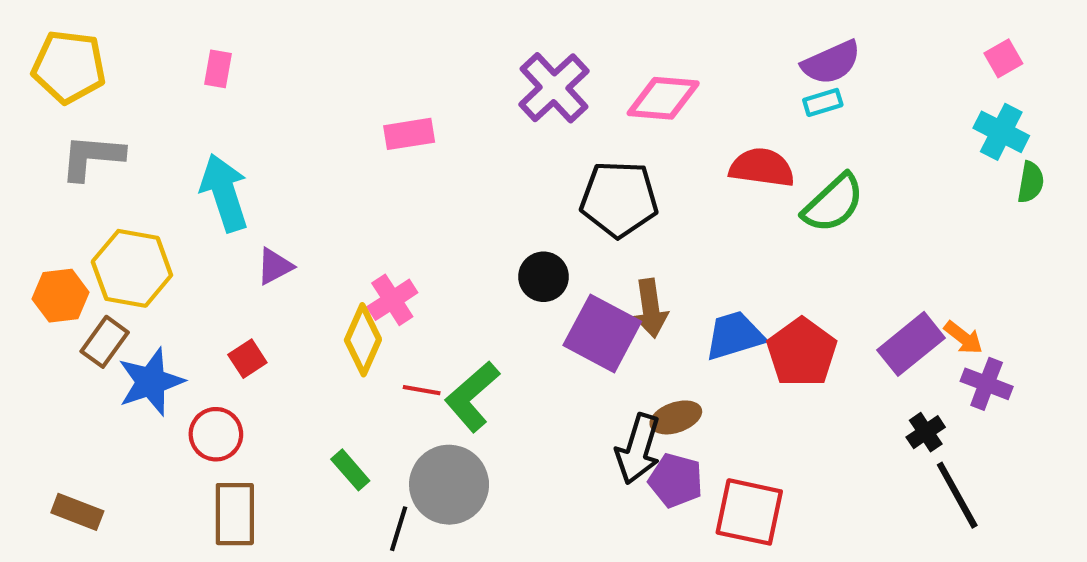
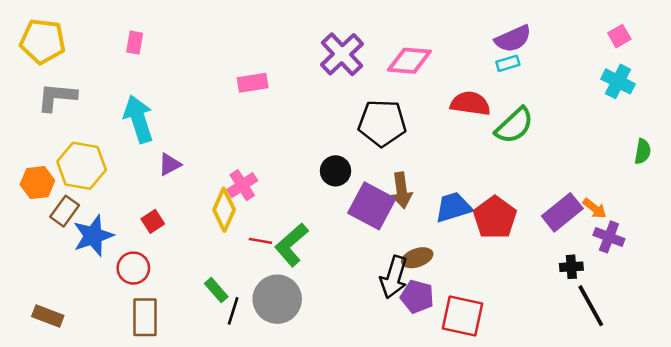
green semicircle: (1031, 182) -> (643, 151), moved
black cross: (926, 432) -> (571, 267), turned 30
black line: (399, 529) -> (233, 311), moved

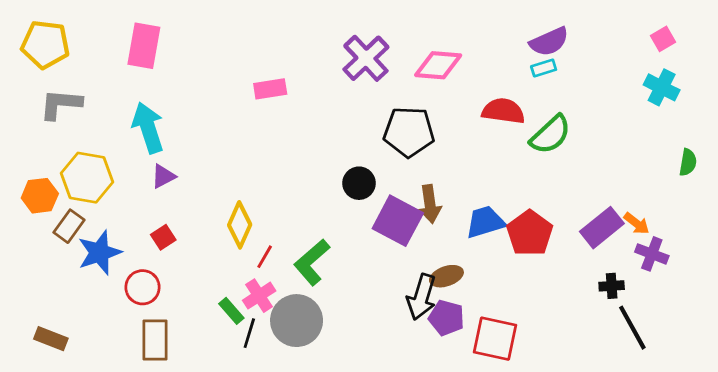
pink rectangle: (135, 43) -> (144, 46), size x1.8
purple triangle: (170, 164) -> (163, 176), moved
pink cross: (242, 185) -> (259, 296), moved
red line: (260, 241) -> (265, 257), moved, turned -70

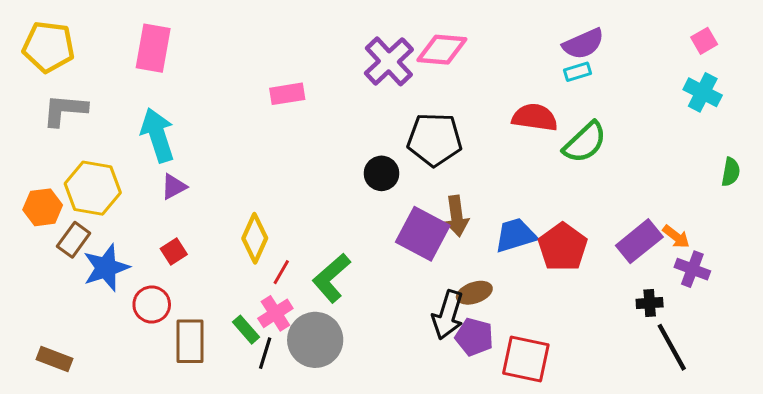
pink diamond: (438, 65) -> (442, 50), moved
black circle: (359, 183) -> (382, 173), moved
brown rectangle: (155, 340) -> (190, 341), moved

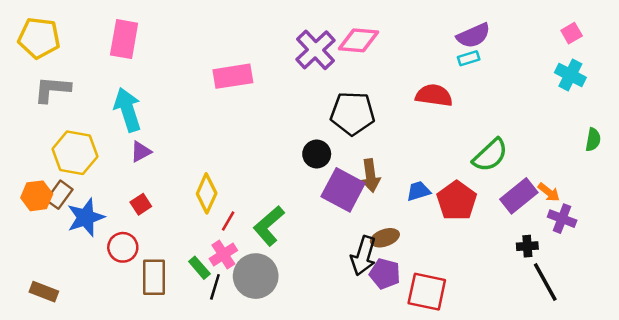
pink rectangle: (287, 94) -> (233, 76), size x1.4
green semicircle: (585, 142) -> (490, 155), moved
black circle: (382, 173) -> (317, 154), moved
orange hexagon: (43, 207) -> (37, 196), moved
blue trapezoid: (516, 235) -> (418, 191), size x0.7

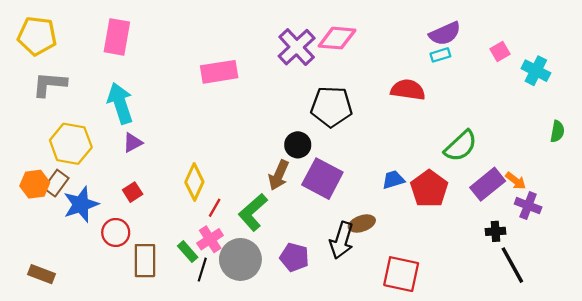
pink square: (572, 33) -> (500, 52), moved
brown arrow: (371, 176) -> (279, 175), moved, turned 32
purple pentagon: (385, 274) -> (294, 257), moved

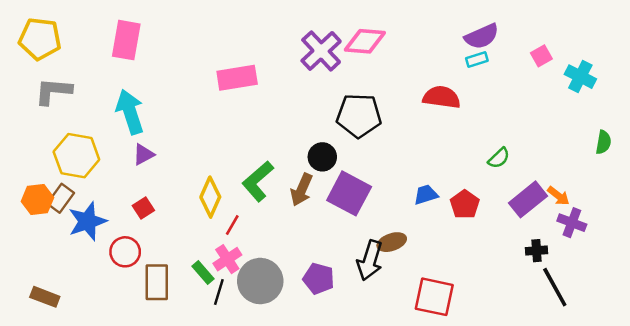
green semicircle: (461, 146) -> (499, 158), size x0.6
red pentagon: (429, 189) -> (465, 204), size x0.7
green L-shape: (253, 212) -> (258, 181), moved

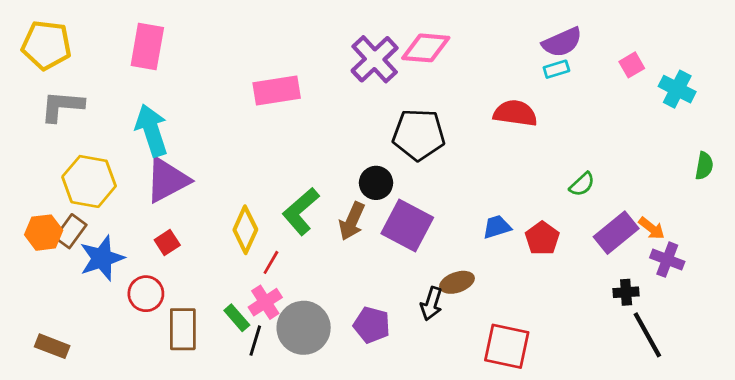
purple triangle: (143, 154) -> (167, 180), size x1.8
black arrow: (370, 260) -> (431, 304), size x0.7

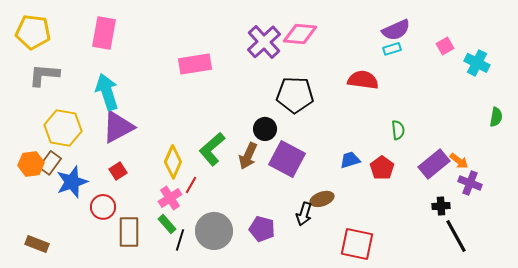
green semicircle: (582, 184) -> (398, 130), moved, turned -54
pink cross: (265, 302) -> (170, 198), moved

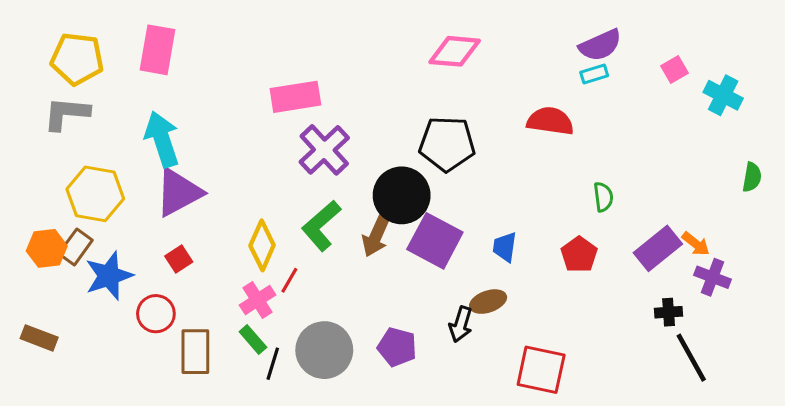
yellow pentagon: (33, 32) -> (77, 59), moved
purple cross: (264, 42) -> (324, 150), moved
black circle: (265, 129) -> (402, 195), size x1.6
blue trapezoid: (350, 160) -> (505, 247), moved, turned -65
brown rectangle: (37, 244) -> (39, 338), moved

